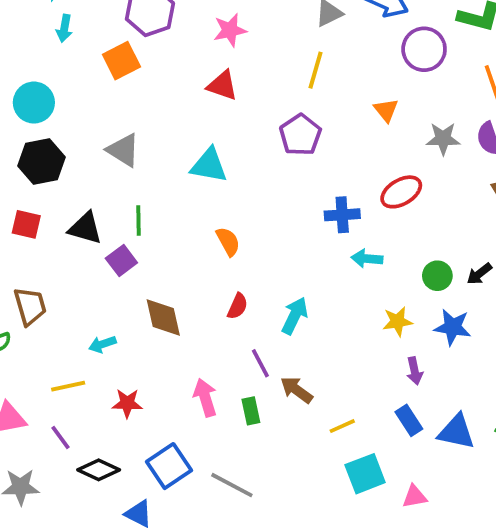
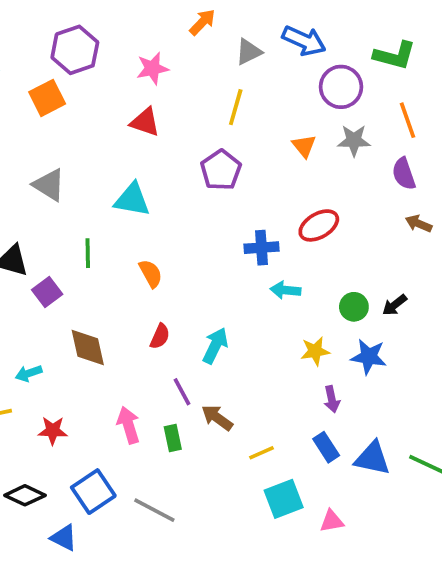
gray star: (443, 139) -> (354, 140), moved
green line: (139, 221) -> (88, 253), moved

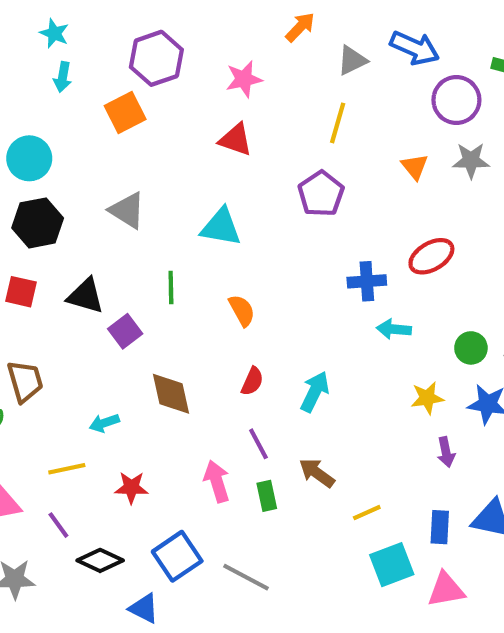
purple line: (182, 392) -> (258, 444), moved
blue rectangle: (326, 447) -> (440, 527), moved, turned 36
pink triangle: (332, 521) -> (446, 590), size x1.4

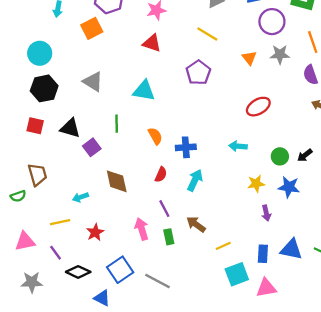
yellow line: (338, 123) -> (207, 34), turned -75
blue cross: (367, 281) -> (186, 147), moved
red star: (131, 488) -> (95, 232), turned -30

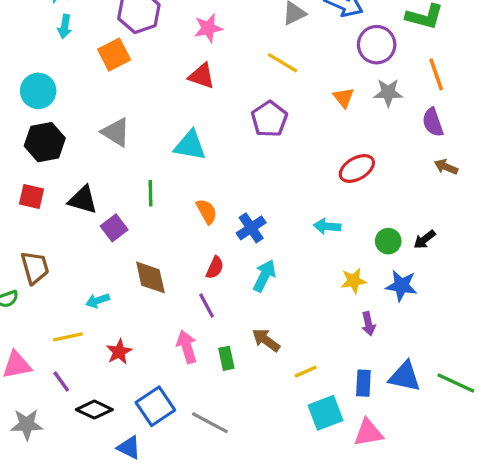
blue cross: (186, 147) -> (251, 228), turned -30
purple line: (164, 209) -> (207, 306), moved

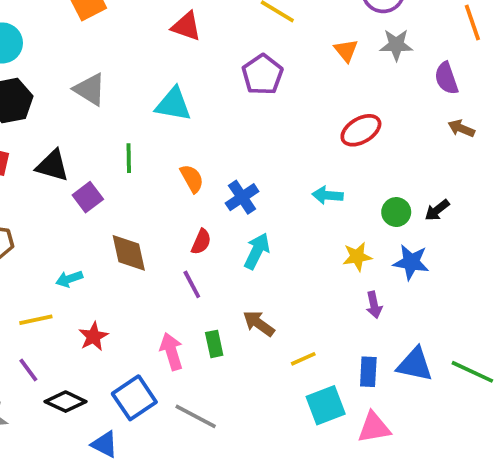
orange line: (436, 74) -> (472, 23), moved
pink arrow: (187, 347) -> (171, 351), moved

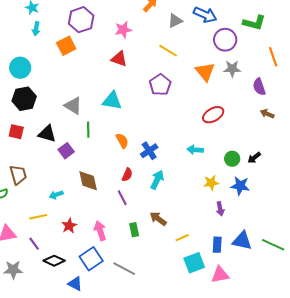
orange triangle: (346, 50) -> (205, 72), size x1.5
gray triangle: (90, 89) -> (73, 106), moved
pink arrow: (171, 351) -> (100, 231), moved

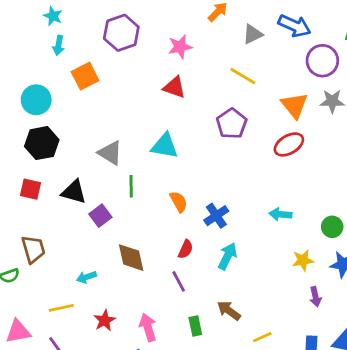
orange square: (66, 46) -> (85, 76), moved
red ellipse: (213, 115) -> (289, 144), moved

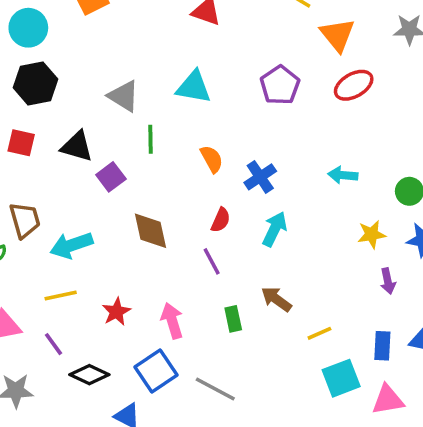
orange triangle: (294, 105) -> (337, 35), moved
purple pentagon: (232, 124) -> (280, 85), moved
cyan arrow: (86, 277) -> (71, 245), moved, size x1.6

